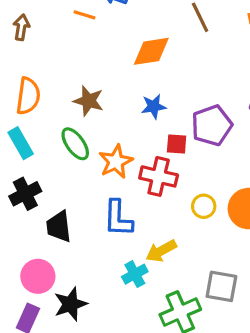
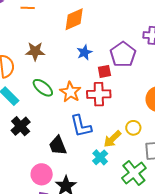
brown star: (89, 101) -> (35, 51), moved
yellow circle: (204, 206) -> (133, 128), moved
black trapezoid: (59, 227) -> (58, 146), moved

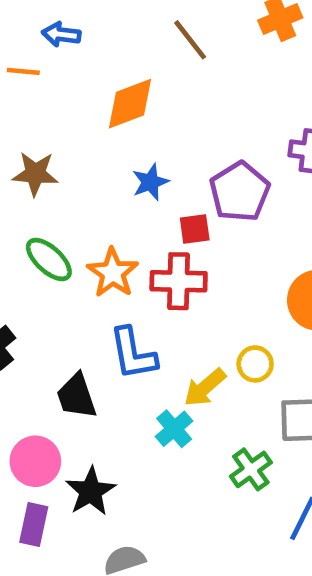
green cross: (134, 173) -> (251, 469), size x0.7

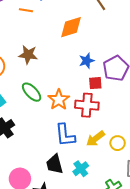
blue star: (150, 182) -> (87, 61), moved
yellow arrow: (205, 387) -> (95, 139), moved
black trapezoid: (77, 396) -> (55, 164), moved

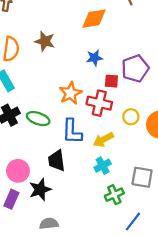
blue star: (87, 61) -> (94, 58), moved
green ellipse: (32, 92) -> (38, 119), moved, turned -35
yellow circle: (118, 143) -> (131, 117), moved
cyan cross: (81, 169) -> (103, 166), moved

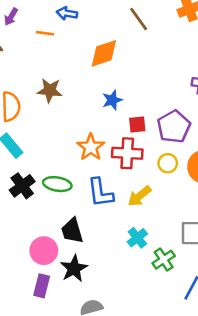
purple pentagon: (135, 68) -> (174, 127), moved
black trapezoid: (57, 161) -> (72, 231), moved
cyan cross: (103, 166) -> (137, 238), moved

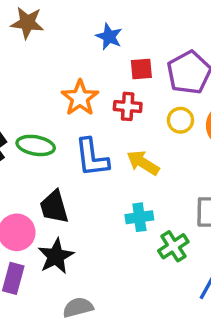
blue star: (112, 100) -> (109, 37), turned -30
red cross: (127, 153) -> (128, 106), size x0.7
yellow arrow: (139, 196) -> (143, 163), turned 70
cyan cross: (137, 238) -> (139, 217), turned 30

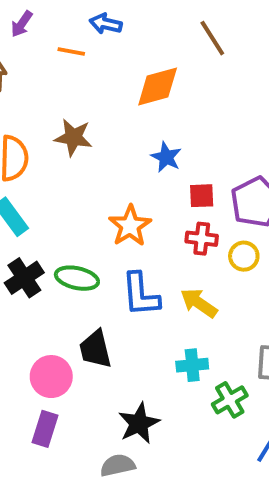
red cross: (128, 106) -> (202, 239), moved
black star: (56, 256) -> (139, 423), moved

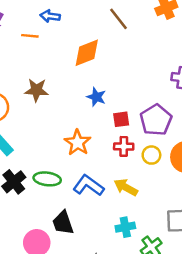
blue L-shape: (141, 295) -> (88, 186), turned 136

